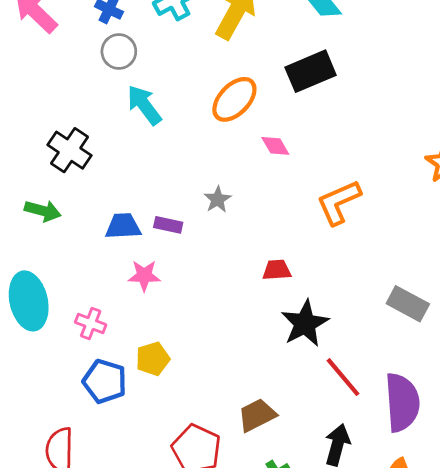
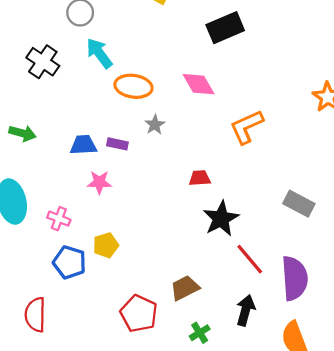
orange ellipse: (234, 99) -> (133, 86), moved, turned 54
pink diamond: (275, 146) -> (199, 84), size x1.5
black cross: (70, 150) -> (43, 62), moved

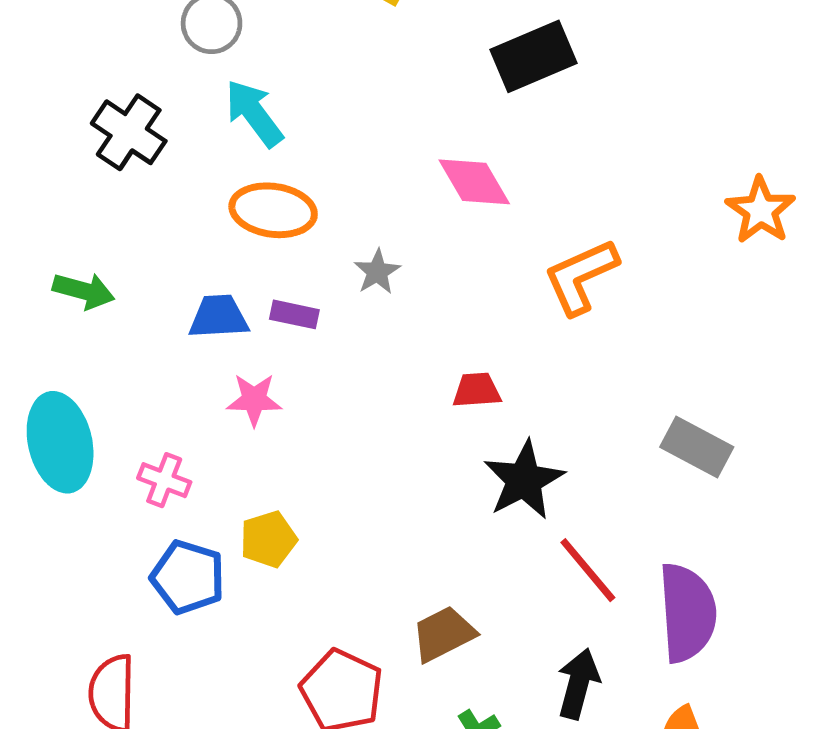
orange ellipse: (133, 86) -> (273, 210), moved

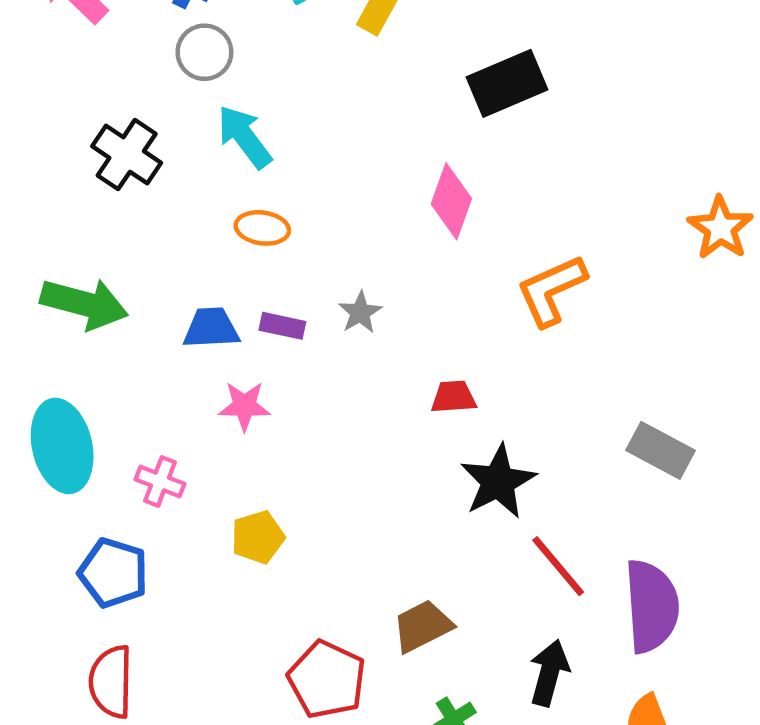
pink diamond: (474, 182) -> (451, 201), turned 50
orange ellipse: (273, 210) -> (262, 228), size x0.7
gray star: (377, 272) -> (360, 312), moved
green arrow: (84, 291) -> (84, 304), size x1.5
blue pentagon: (188, 577) -> (113, 573), moved

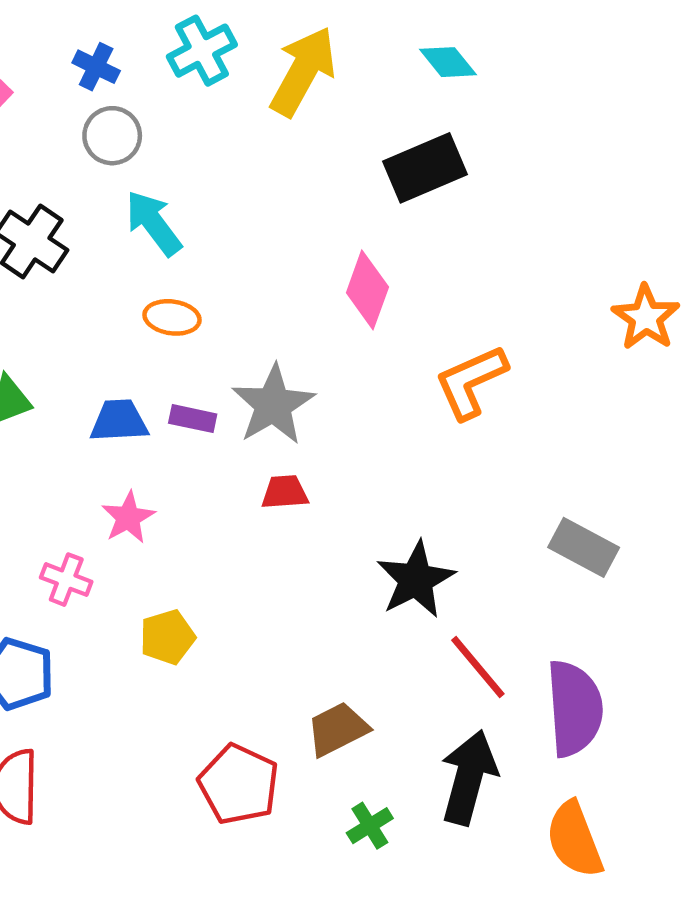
gray star: (360, 312) -> (273, 405), size x1.8
red trapezoid: (454, 397) -> (285, 492), moved
pink star: (244, 406) -> (128, 517), moved, turned -30
black arrow: (549, 673) -> (469, 777), size x1.4

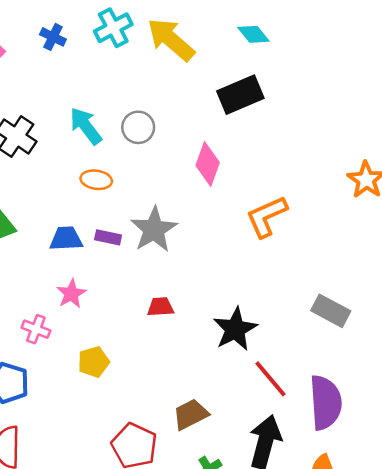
yellow arrow: (303, 71) -> (171, 40), turned -78
gray circle: (112, 136) -> (138, 127), moved
red trapezoid: (285, 492) -> (160, 307), moved

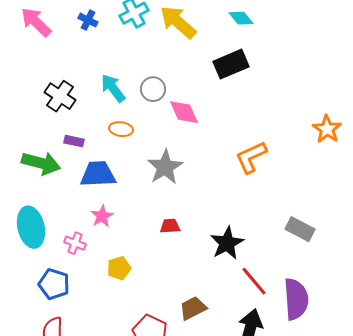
pink diamond: (208, 164) -> (184, 112), moved, turned -44
purple rectangle: (108, 237) -> (74, 141), moved
blue trapezoid: (66, 239) -> (98, 174), size x1.4

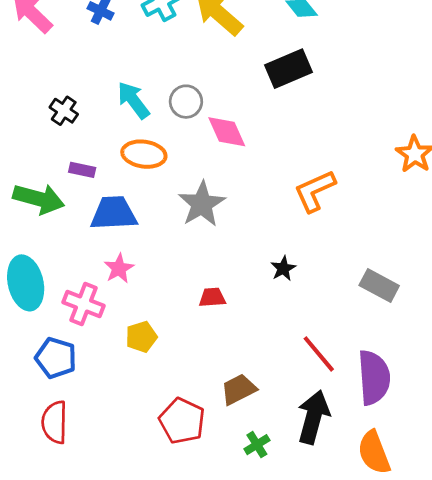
black cross: (60, 96) -> (64, 111), size x0.7
orange ellipse: (121, 129) -> (144, 154), size x1.4
red trapezoid: (170, 226) -> (212, 297), moved
pink cross: (75, 243) -> (83, 304), size x1.4
black star: (227, 243) -> (283, 268), moved, size x0.6

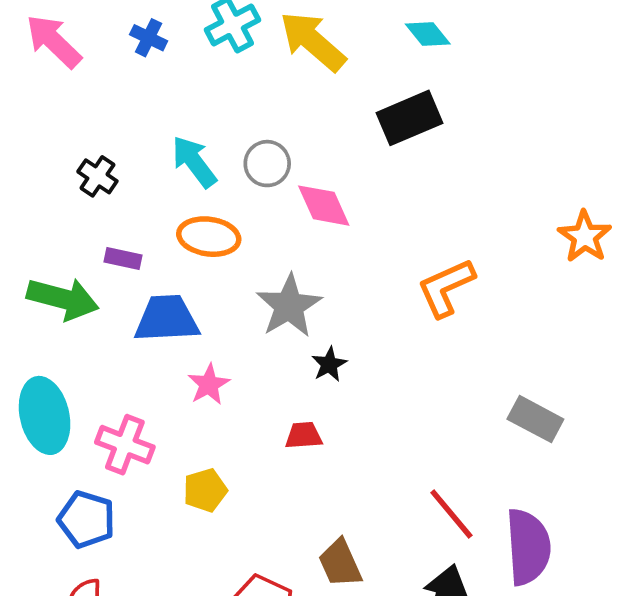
pink star: (119, 268) -> (209, 384), moved
black star: (283, 268) -> (329, 364), moved
brown trapezoid: (239, 389) -> (340, 563), turned -87

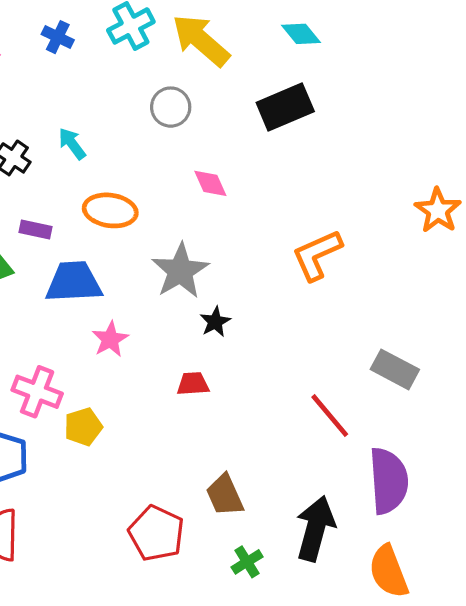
cyan arrow: (194, 162) -> (72, 144), moved, size x0.7
gray circle: (267, 164) -> (171, 107), moved
pink diamond: (324, 206) -> (210, 183), size x0.7
yellow pentagon: (205, 490) -> (83, 427), moved
red line: (451, 514) -> (330, 416), moved

